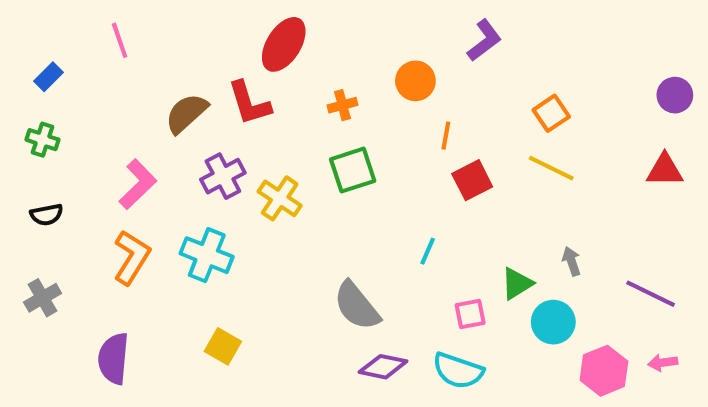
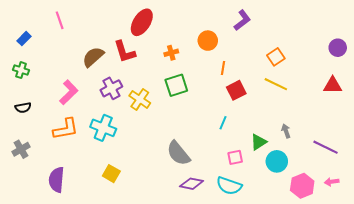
cyan line: (428, 251) -> (223, 123), moved
orange L-shape: (132, 257) -> (66, 129), turned 48

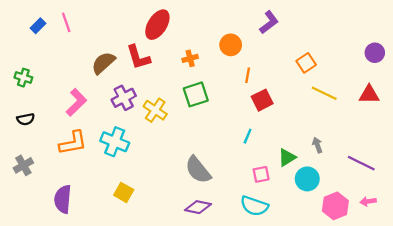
blue rectangle: (24, 39) -> (38, 26), moved
yellow line: (276, 84) -> (324, 93), moved
purple diamond: (192, 184) -> (198, 207), moved

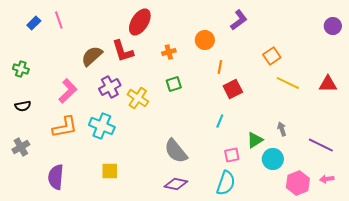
purple circle: (375, 53) -> (333, 26), moved
green square: (196, 94) -> (174, 84), size x0.7
yellow square: (124, 192) -> (110, 171), turned -30
cyan semicircle: (254, 206) -> (226, 183), turned -90

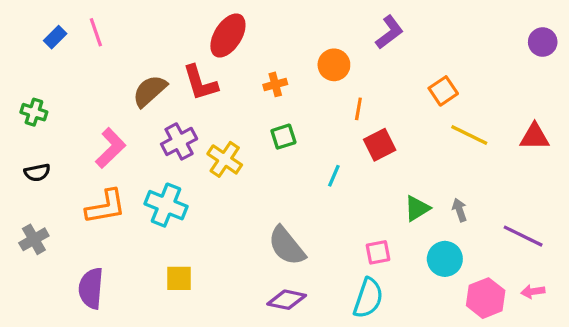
cyan line: (220, 121) -> (334, 176), moved
green triangle: (255, 140) -> (417, 208), moved

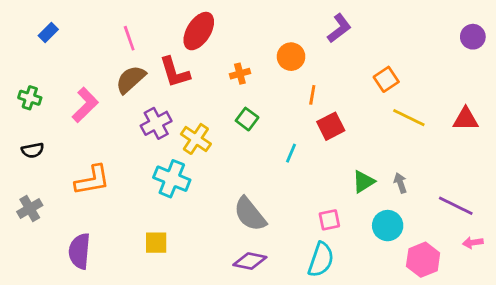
pink line: (96, 32) -> (129, 38), moved
green square: (283, 137) -> (247, 119), turned -35
pink L-shape: (111, 148) -> (85, 105), moved
cyan cross: (166, 205) -> (172, 179), moved
pink arrow: (533, 292) -> (473, 243), moved

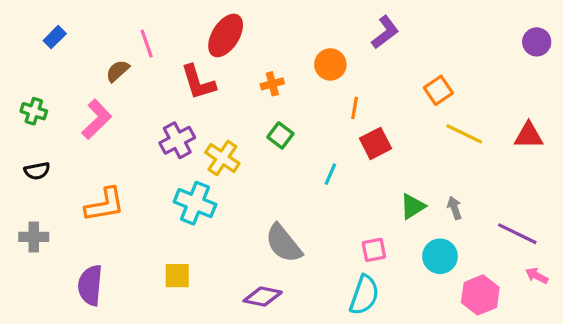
brown semicircle: (131, 79) -> (118, 71), moved, size x0.7
gray cross: (30, 209) -> (34, 237), turned 30
pink arrow: (473, 243) -> (537, 276), turned 36
purple diamond: (250, 261) -> (263, 297), moved

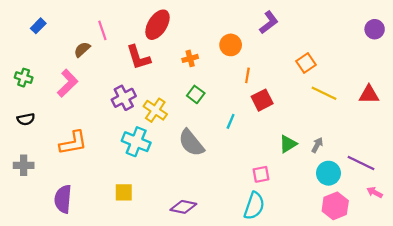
gray arrow: (454, 208) -> (317, 145), turned 48
gray semicircle: (284, 243) -> (191, 143), moved
cyan circle: (440, 256) -> (328, 173), moved

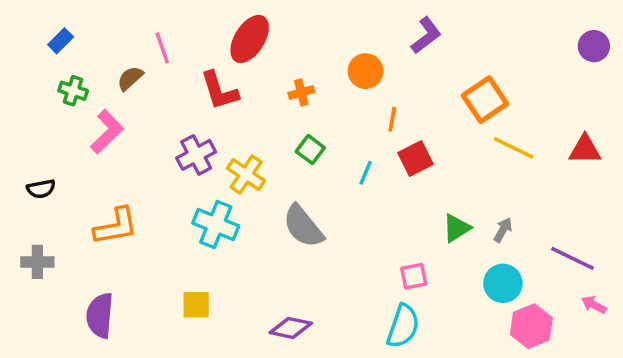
orange square: (306, 63) -> (485, 100), size x1.4
green cross: (24, 78) -> (73, 91), moved
cyan line: (231, 121) -> (366, 173), moved
cyan circle: (328, 173) -> (503, 283), moved

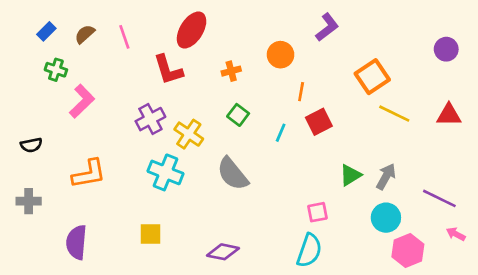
purple circle: (594, 46) -> (446, 49), moved
brown semicircle: (130, 78) -> (85, 34), moved
gray arrow: (503, 230) -> (386, 177), size x1.4

